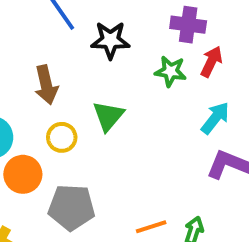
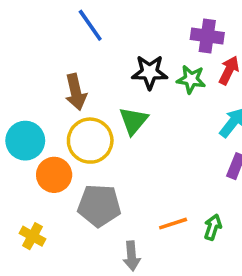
black star: (110, 40) -> (150, 72), moved
yellow circle: (62, 137) -> (90, 141), size x1.6

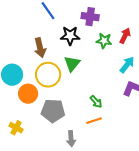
purple cross: (207, 36) -> (90, 17), moved
black star: (150, 72) -> (70, 36), moved
green arrow: (213, 227) -> (96, 102), moved, turned 120

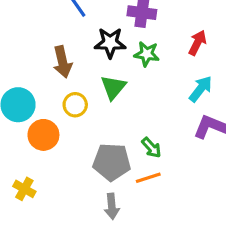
green star: (104, 41) -> (147, 54), moved
yellow circle: (48, 75) -> (75, 105), size x0.6
gray pentagon: (53, 111) -> (112, 162), moved

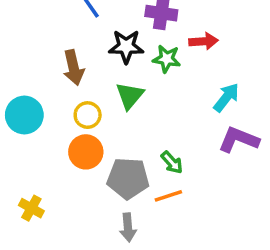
red arrow: (197, 43) -> (203, 41), moved, turned 60
orange circle: (43, 135) -> (86, 152), moved

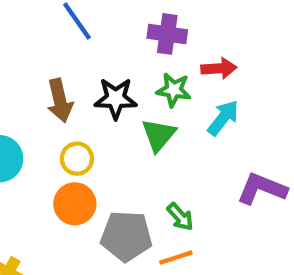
black star: (126, 47) -> (116, 98), moved
green triangle: (130, 96) -> (159, 135), moved
cyan arrow: (226, 97) -> (223, 118), moved

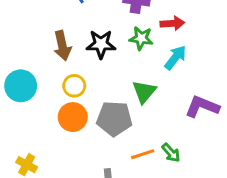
green triangle: (159, 135) -> (144, 92), moved
green arrow: (180, 217) -> (171, 153), moved
gray pentagon: (126, 236) -> (114, 119), moved

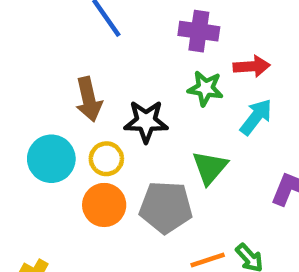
black star: (101, 44) -> (146, 121), moved
cyan circle: (21, 86) -> (51, 159), moved

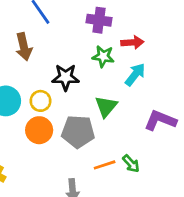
brown arrow: (89, 99) -> (24, 47), moved

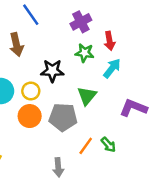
purple cross: (99, 20) -> (81, 22), turned -36
red arrow: (132, 42) -> (110, 41), turned 84
orange line: (105, 165) -> (86, 146), turned -36

